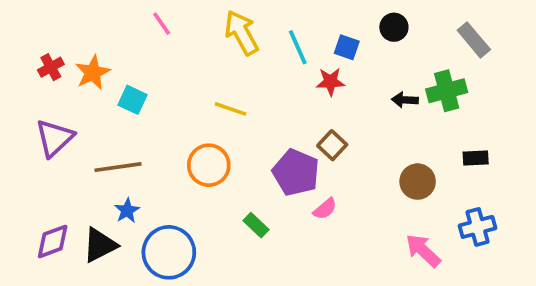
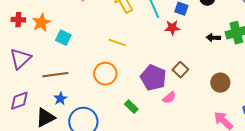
red cross: (51, 67) -> (18, 20), turned 32
brown square: (332, 145) -> (180, 70), moved
purple diamond: (53, 241) -> (19, 101), moved

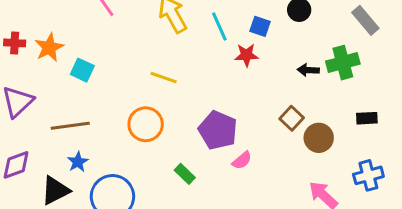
brown square: (180, 70) -> (292, 118), moved

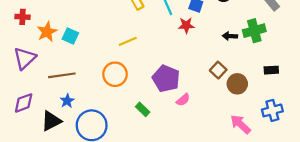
orange star: (49, 47) -> (47, 32), moved
yellow line: (164, 78) -> (128, 41), turned -42

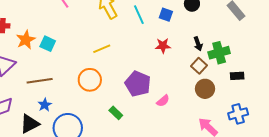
red star: (186, 25) -> (163, 46), moved
green cross: (254, 31) -> (219, 53), moved
black arrow: (230, 36) -> (198, 44), turned -112
brown square: (218, 70) -> (199, 66), moved
pink semicircle: (183, 100) -> (163, 101), moved

